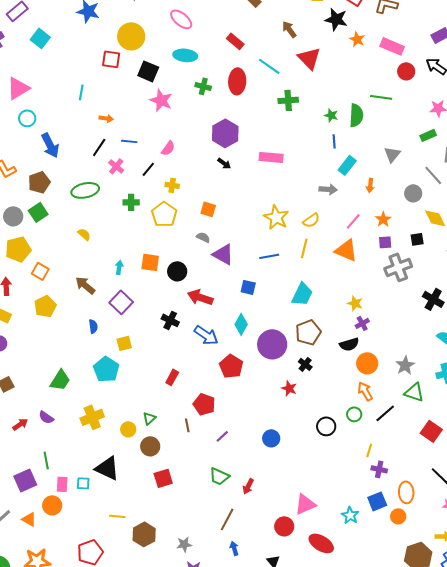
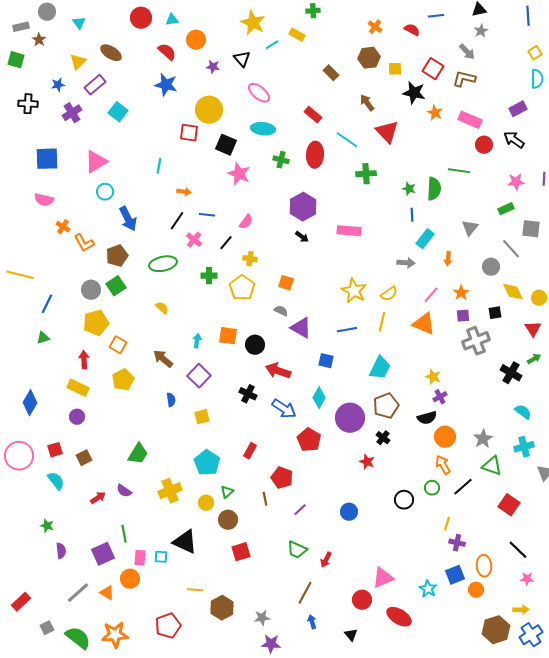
cyan pentagon: (106, 369) -> (207, 463), moved

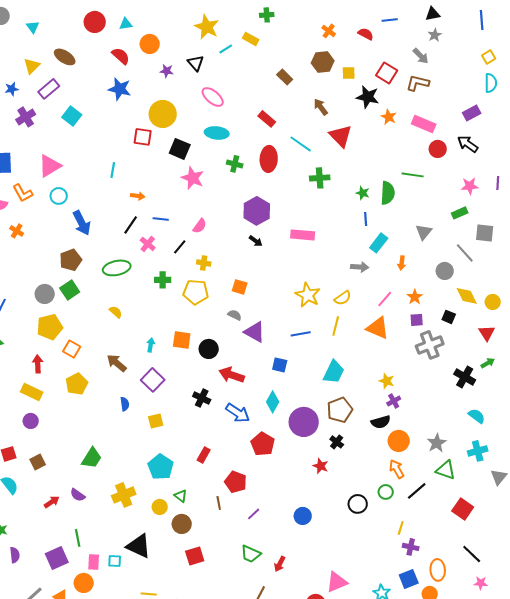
orange L-shape: (84, 243) -> (23, 193), moved
yellow pentagon: (242, 288) -> (196, 292), turned -30
black square: (495, 313) -> (449, 317), turned 32
green triangle: (227, 492) -> (181, 496), turned -40

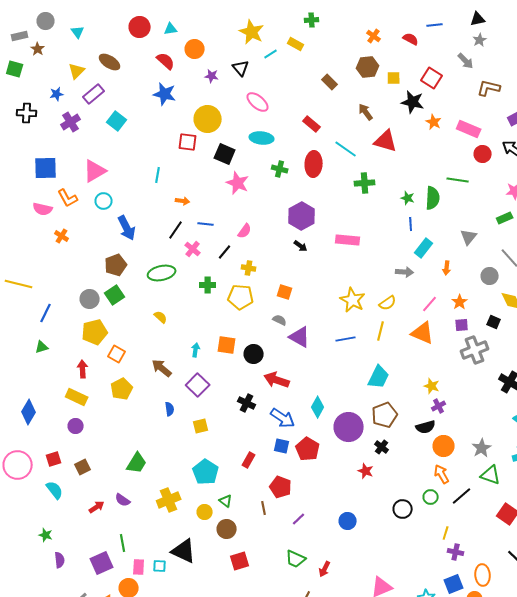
brown L-shape: (418, 83) -> (489, 88), moved
red triangle: (341, 136) -> (386, 141), turned -30
blue square: (280, 365) -> (282, 446), moved

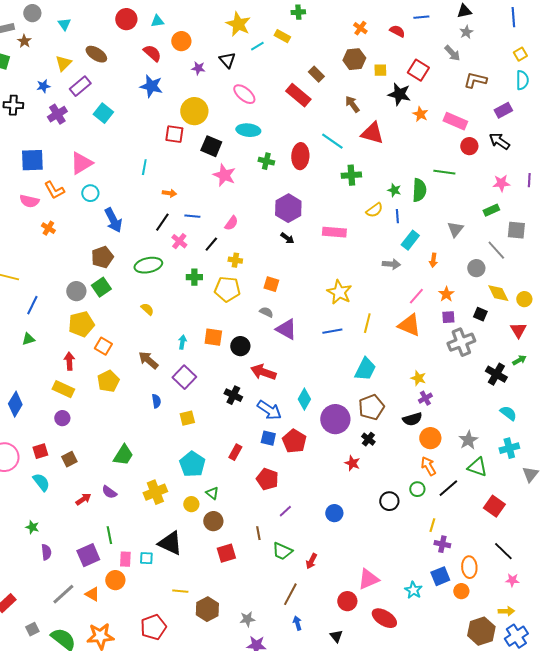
red rectangle: (312, 124) -> (298, 95), moved, size x1.4
yellow semicircle: (388, 303) -> (374, 210), moved
brown line: (264, 508) -> (258, 533), moved

